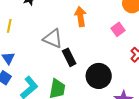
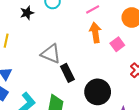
orange arrow: (80, 17) -> (95, 33), moved

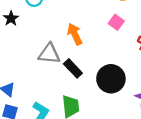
orange arrow: (95, 33) -> (75, 34), moved

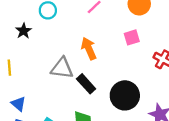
pink square: (116, 22) -> (132, 37), turned 35

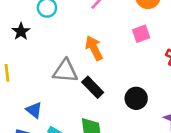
black circle: (125, 95) -> (136, 98), size x0.7
blue triangle: (18, 104) -> (34, 110), moved

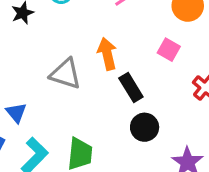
pink square: (141, 34) -> (169, 50), turned 36
black rectangle: (93, 87) -> (131, 88), moved

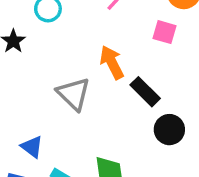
pink square: (169, 50) -> (164, 32), moved
gray triangle: (66, 74) -> (74, 94), turned 40

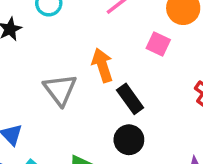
black circle: (169, 130) -> (129, 140), moved

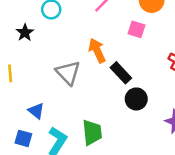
black circle: (129, 140) -> (136, 99), moved

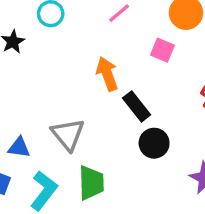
gray triangle: (68, 73) -> (68, 134), moved
blue triangle: (36, 111) -> (19, 148), turned -36

